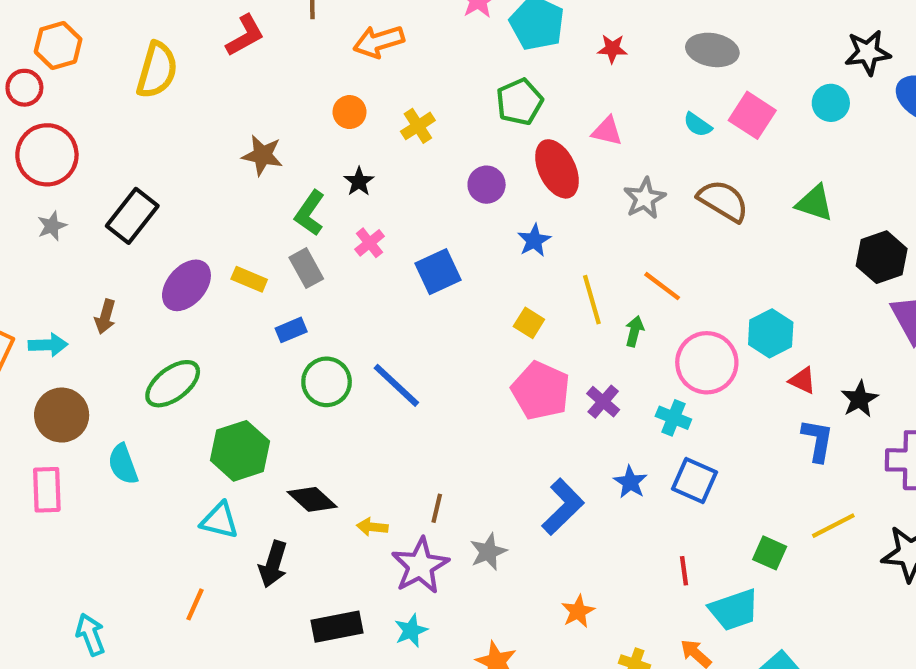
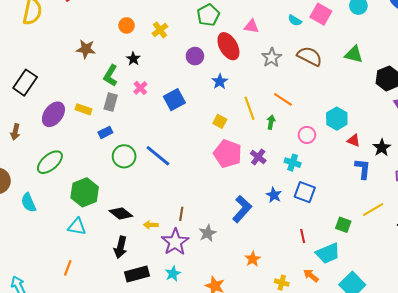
gray rectangle: (306, 268) -> (111, 102), turned 48
pink circle: (707, 363) -> (307, 135), size x0.6
black arrow: (273, 564) -> (120, 247), moved

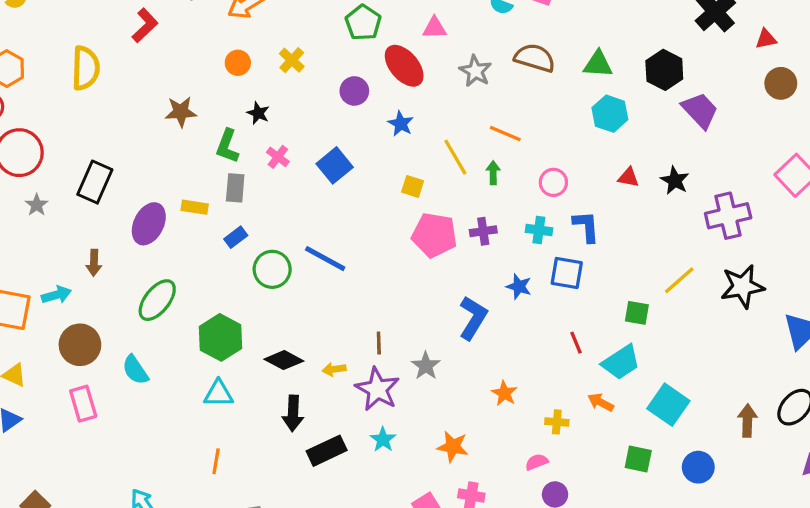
green triangle: (354, 54) -> (598, 64), moved
cyan hexagon: (337, 119) -> (610, 114), moved
purple cross: (258, 157) -> (483, 231), turned -35
blue L-shape: (363, 169) -> (586, 226), moved

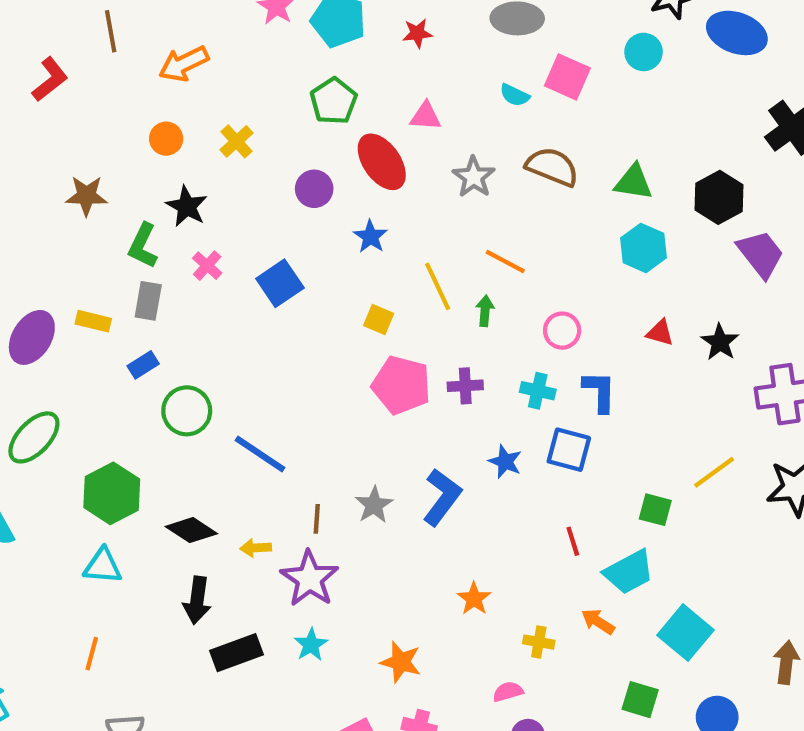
black star: (258, 113) -> (187, 206), size x1.4
blue line: (325, 259) -> (260, 454), moved
gray star: (426, 366) -> (374, 505), moved

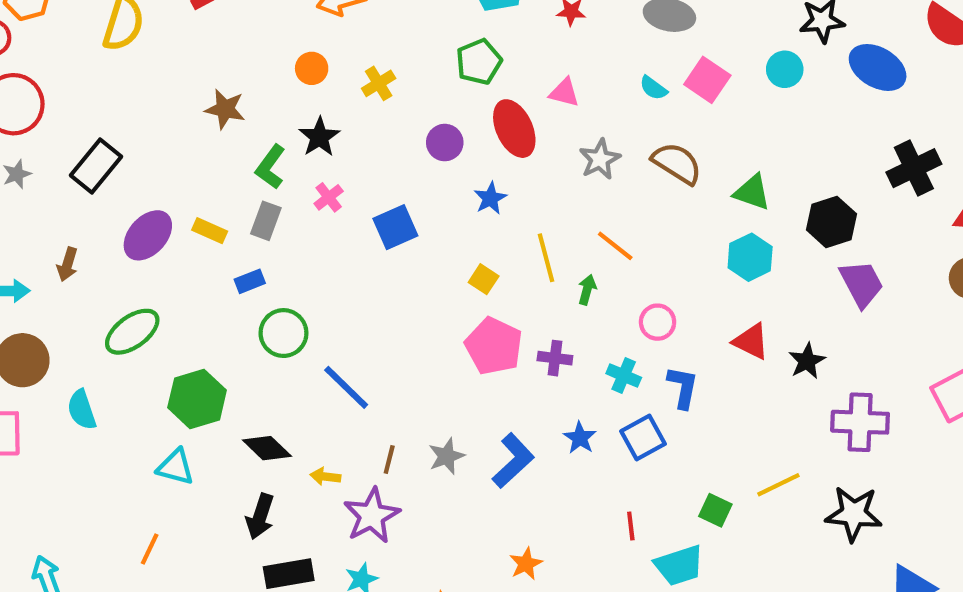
red triangle: (660, 333) -> (751, 341), size x1.4
blue square: (569, 450) -> (643, 438), turned 36

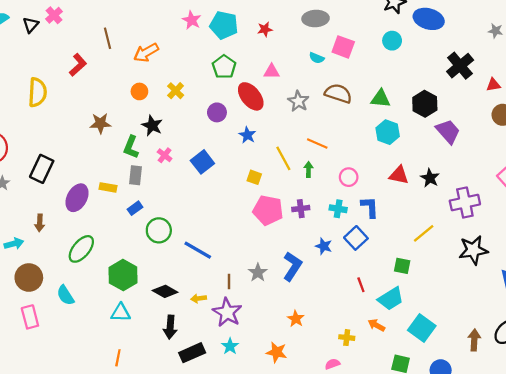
cyan circle: (785, 69) -> (392, 41), moved
yellow line: (778, 485) -> (424, 233), moved
orange star: (526, 564) -> (296, 319), moved

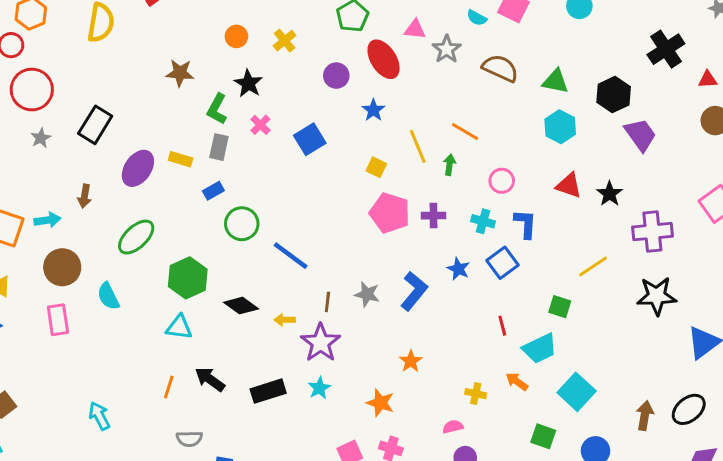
gray star: (298, 101) -> (447, 49), moved
gray star: (258, 273) -> (367, 294), turned -30
black arrow: (170, 327) -> (210, 379), moved, turned 115

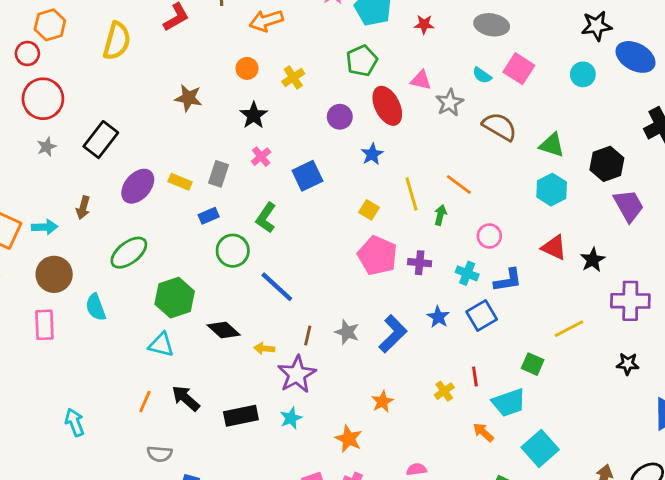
green L-shape: (217, 109) -> (266, 218), moved
blue L-shape: (525, 224) -> (508, 280), turned 72
black star: (657, 296) -> (628, 364), size x0.6
yellow cross: (476, 394) -> (444, 391), moved, turned 36

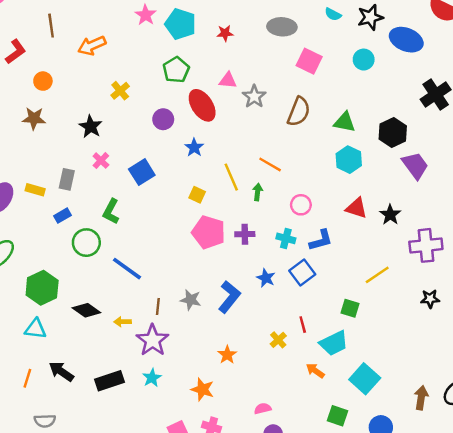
orange circle: (247, 68) -> (43, 81), moved
cyan semicircle: (482, 75) -> (333, 14), moved
brown semicircle: (500, 127) -> (299, 112), turned 88

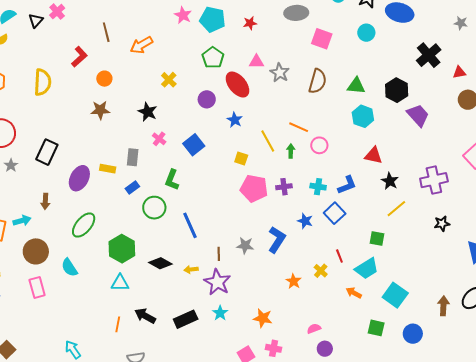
pink circle: (301, 205) -> (319, 145), moved
black star: (390, 215) -> (390, 181), moved
blue line: (127, 269) -> (190, 225), turned 36
orange star: (227, 355) -> (294, 281), moved

